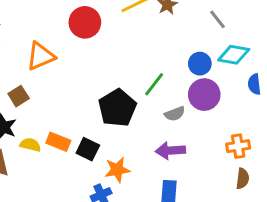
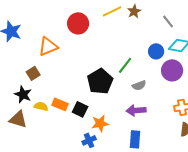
purple circle: (204, 95) -> (172, 70), moved

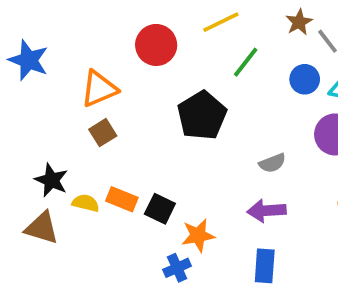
brown star: (134, 11) -> (299, 22), moved
blue circle: (156, 51) -> (305, 79), moved
green line: (125, 65) -> (246, 62), moved
brown square: (33, 73) -> (103, 133), moved
black pentagon: (100, 81) -> (202, 115), moved

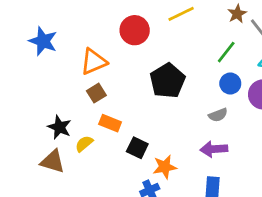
green line: (246, 62) -> (226, 52), moved
blue circle: (305, 79) -> (230, 84), moved
orange rectangle: (122, 199) -> (110, 123), moved
yellow semicircle: (86, 203) -> (84, 144), turned -54

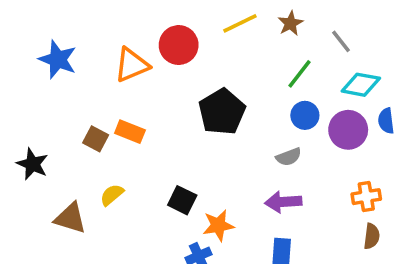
brown star: (237, 14) -> (290, 23), moved
orange triangle: (94, 62) -> (132, 65), moved
brown square: (96, 93) -> (96, 139), moved, turned -30
orange rectangle: (110, 123) -> (130, 132), moved
black star: (59, 127) -> (32, 164), moved

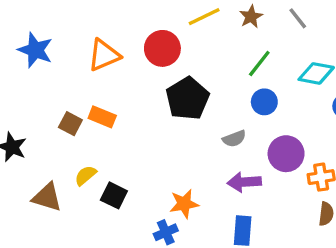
gray line: (341, 41) -> (298, 18), moved
red circle: (179, 45) -> (162, 48), moved
purple circle: (348, 130) -> (286, 154), moved
gray semicircle: (289, 157) -> (234, 139), moved
black square: (182, 200) -> (114, 195), moved

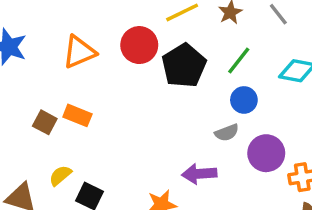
black pentagon: (187, 99) -> (184, 66), moved
gray semicircle: (234, 139) -> (227, 133), moved
purple arrow: (244, 182) -> (199, 174), moved

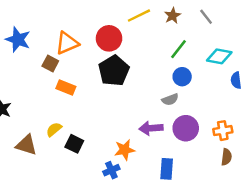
black pentagon: (184, 66) -> (114, 71), moved
brown square: (45, 122) -> (50, 64), moved
purple circle: (266, 153) -> (186, 128), moved

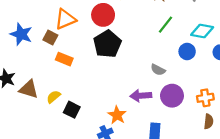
blue star: (18, 40) -> (21, 34), moved
blue circle: (182, 77) -> (187, 52), moved
gray semicircle: (170, 99) -> (158, 70), turned 48
brown triangle: (26, 145) -> (29, 89), moved
orange star: (125, 150) -> (117, 115), turned -30

